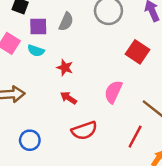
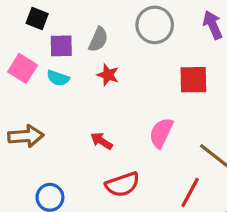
red square: (138, 52) -> (193, 80), turned -35
red star: (65, 68) -> (108, 75), moved

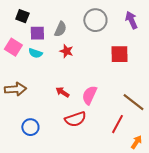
pink semicircle: (161, 133) -> (89, 95), moved

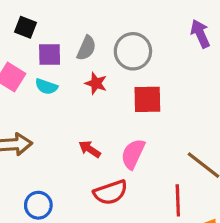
gray circle: (95, 20) -> (133, 51), moved
red square: (119, 54) -> (147, 99), moved
red line: (117, 124) -> (178, 200), turned -30

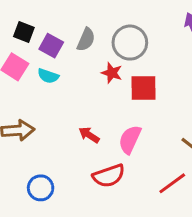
black square: (26, 27) -> (24, 32), moved
purple square: (50, 55) -> (51, 46), turned 30
red star: (96, 83) -> (112, 73), moved
red line: (178, 200) -> (172, 183), turned 56

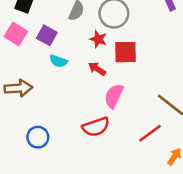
purple square: (51, 46) -> (47, 35), moved
cyan semicircle: (48, 76) -> (58, 61), moved
red arrow: (89, 135) -> (97, 69), moved

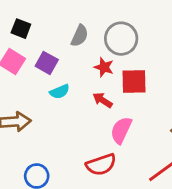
cyan semicircle: (58, 61) -> (60, 92), turned -42

